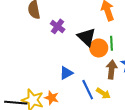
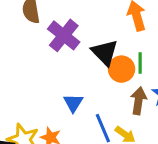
purple cross: (58, 26) -> (64, 35), size x1.5
blue triangle: (66, 73) -> (73, 103), turned -32

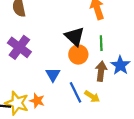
purple cross: (64, 35) -> (19, 47), moved
orange circle: (122, 69) -> (78, 54), moved

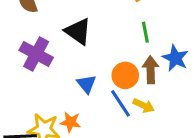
black triangle: (75, 36) -> (78, 31), moved
orange circle: (78, 54) -> (125, 75), moved

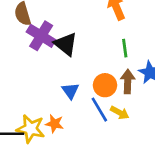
purple cross: (36, 54) -> (41, 36), moved

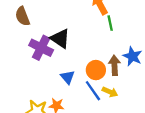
purple cross: (41, 36) -> (41, 48), moved
green line: (125, 48) -> (110, 23), moved

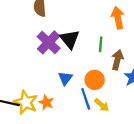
green line: (110, 23) -> (101, 44), moved
brown arrow: (114, 65) -> (117, 60), moved

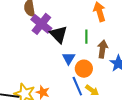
purple cross: (49, 42) -> (41, 24), moved
blue triangle: (65, 78) -> (69, 58), moved

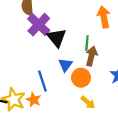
brown arrow: (102, 49) -> (91, 56), moved
blue line: (77, 86) -> (42, 81), moved

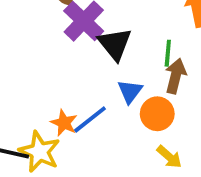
blue line: (42, 81) -> (90, 120), turned 70
orange star: (34, 100) -> (64, 123), moved

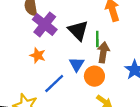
black triangle: (115, 44) -> (78, 30), moved
orange star: (64, 123) -> (38, 55), moved

